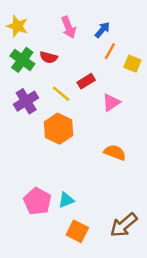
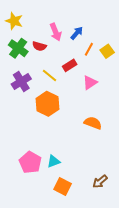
pink arrow: (69, 27) -> (56, 32), moved
blue arrow: (102, 30) -> (77, 33), moved
orange line: (110, 51) -> (89, 49), moved
yellow square: (132, 64) -> (107, 51), turned 32
brown arrow: (124, 225) -> (100, 182), size x0.7

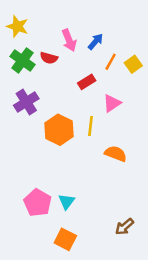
yellow line: (49, 76) -> (90, 126), moved, turned 56
cyan triangle: (54, 161) -> (67, 202), turned -32
orange square: (63, 187) -> (65, 239), moved

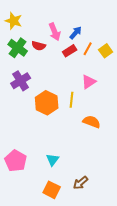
red rectangle: (87, 82) -> (70, 51), moved
pink pentagon: (38, 203) -> (16, 161), moved
brown arrow: (124, 227) -> (81, 183), moved

